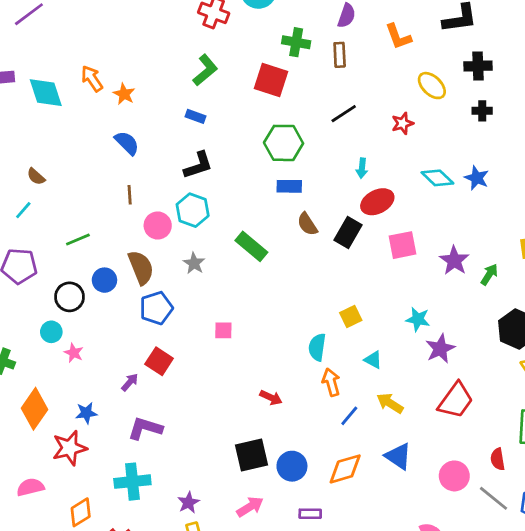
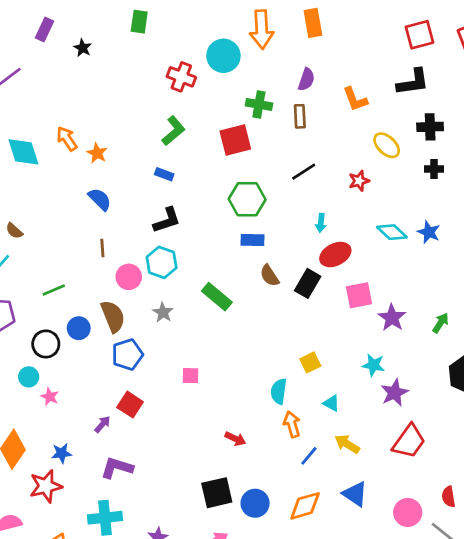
red square: (271, 80) -> (235, 140), turned -32
purple star: (454, 260) -> (392, 318), moved

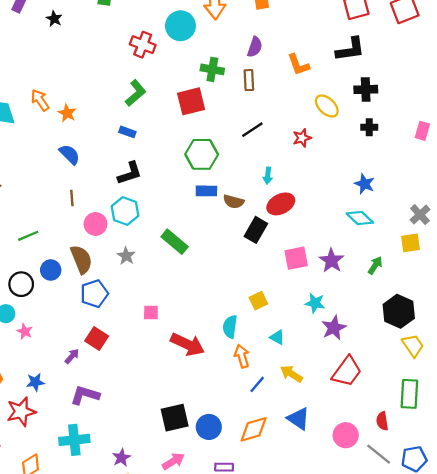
cyan diamond: (392, 232) -> (360, 218), moved
brown semicircle: (270, 276) -> (234, 202), moved, turned -42
pink square: (359, 295) -> (296, 258), moved
red arrow: (235, 439) -> (188, 344), moved, size x1.8

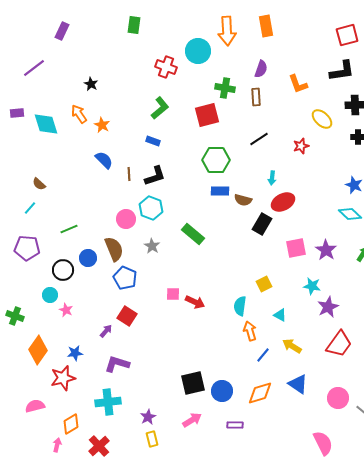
black star: (54, 19) -> (91, 84), moved
brown line: (72, 198) -> (129, 174), moved
blue pentagon: (94, 294) -> (125, 278), turned -30
red arrow: (188, 344) -> (195, 302), moved, size x0.7

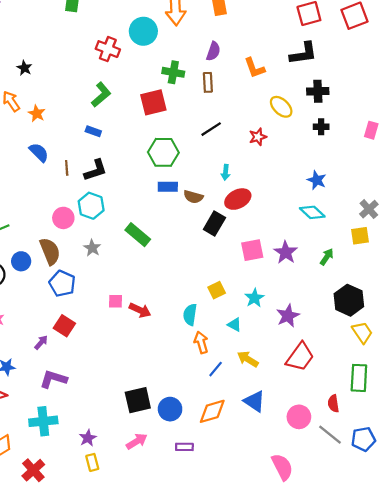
cyan star: (312, 286) -> (254, 298), moved, turned 30

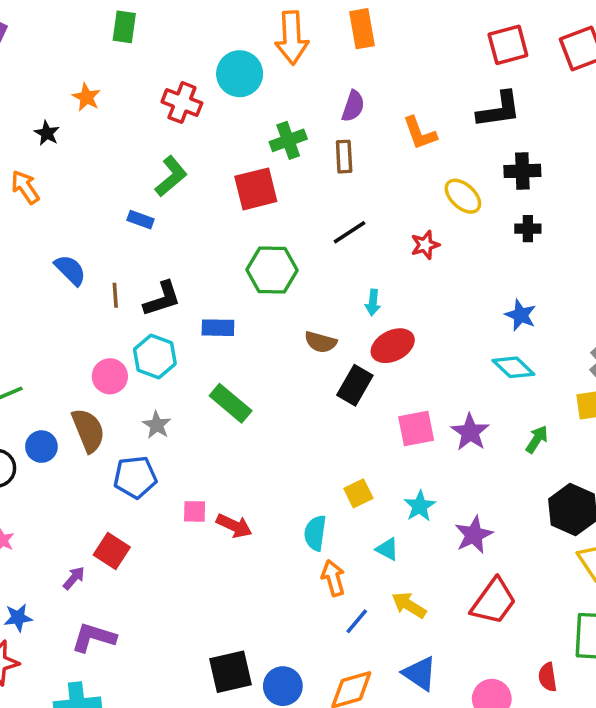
green cross: (173, 72) -> (288, 140), turned -30
orange star: (37, 113) -> (86, 97), moved
blue rectangle: (93, 131) -> (141, 220), moved
blue rectangle: (168, 187) -> (218, 328), moved
blue pentagon: (62, 284) -> (135, 477), moved, turned -30

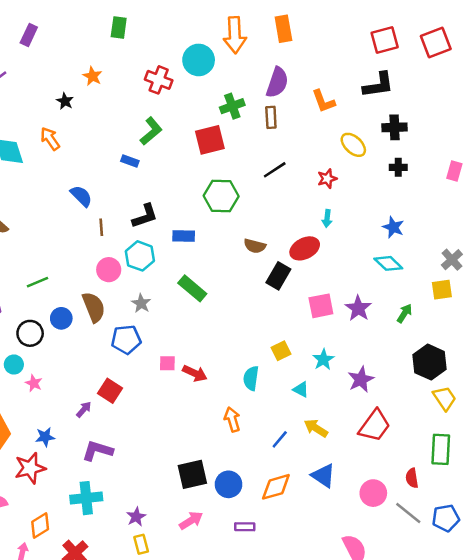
purple semicircle: (353, 106) -> (277, 82), size x1.4
brown line: (115, 295) -> (101, 227), moved
cyan arrow: (373, 302) -> (327, 218), moved
orange arrow: (333, 578) -> (232, 419), moved

